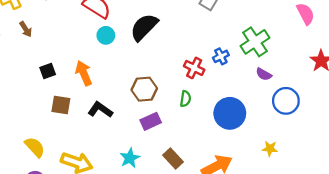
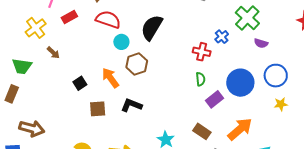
brown hexagon: (144, 89) -> (137, 64), moved
blue circle: (286, 101) -> (276, 76), moved
purple rectangle: (151, 121) -> (214, 99), moved

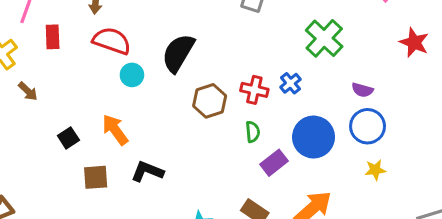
red rectangle: (69, 17) -> (53, 37), turned -63
blue cross: (222, 37) -> (290, 83), moved
purple semicircle: (261, 43) -> (362, 90), moved
brown hexagon: (137, 64) -> (210, 101), moved

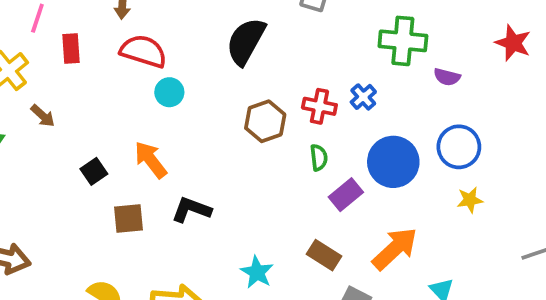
green cross: (324, 38) -> (403, 41), turned -36
black semicircle: (178, 53) -> (246, 41), moved
purple semicircle: (362, 90) -> (447, 77), moved

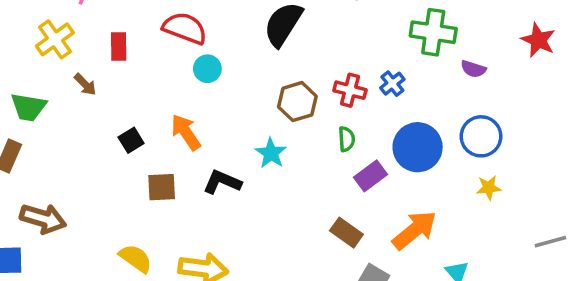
red rectangle: (71, 48) -> (119, 46), moved
cyan star: (257, 272) -> (271, 153), moved

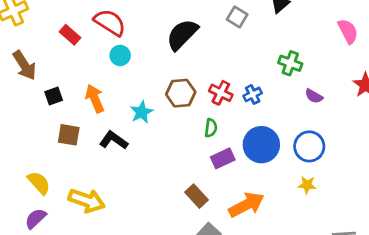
green cross: (433, 32) -> (290, 63), size x0.7
red rectangle: (119, 46) -> (70, 35), moved, turned -60
brown arrow: (85, 84) -> (24, 65), moved, size x1.6
cyan star: (271, 153) -> (142, 112), moved

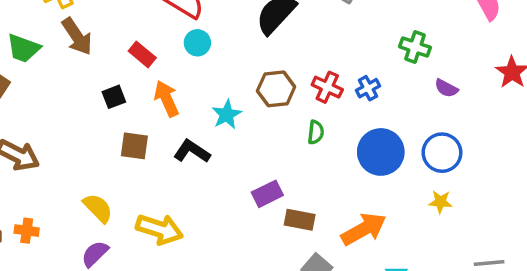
red rectangle: (70, 35) -> (142, 54), moved
brown arrow: (24, 65) -> (77, 36), moved
purple rectangle: (223, 158) -> (267, 194), moved
brown rectangle: (197, 196) -> (300, 220), turned -35

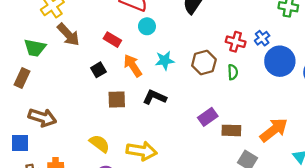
brown hexagon: (276, 89) -> (204, 62), moved
cyan star: (227, 115) -> (165, 60), moved, turned 30
blue circle: (381, 152) -> (280, 61), moved

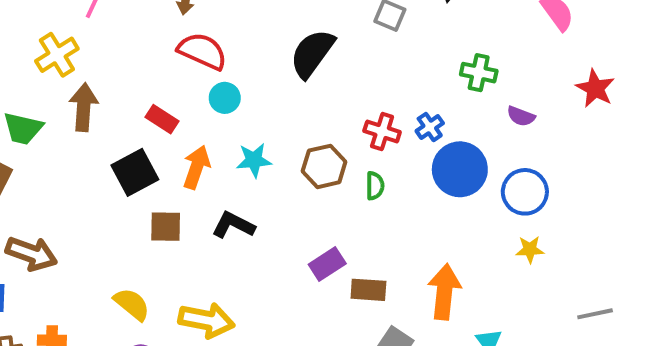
brown arrow: (68, 35) -> (84, 107), turned -135
orange arrow: (133, 66) -> (196, 167), turned 50
black square: (98, 70) -> (135, 172), size x1.6
orange arrow: (274, 130) -> (444, 292), turned -48

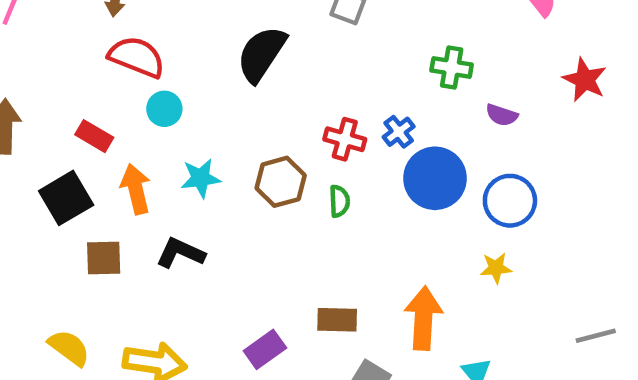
orange arrow: (196, 167) -> (136, 189), turned -30
yellow star: (530, 249) -> (496, 268), moved
purple rectangle: (327, 264) -> (265, 349), moved

